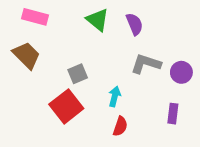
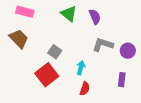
gray square: (78, 74) -> (55, 52), turned -32

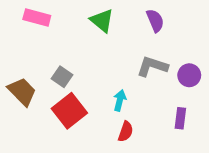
purple semicircle: (95, 17) -> (155, 21), moved
brown trapezoid: (19, 39) -> (22, 92), moved
gray square: (55, 52) -> (62, 77), moved

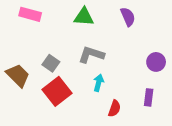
green triangle: (102, 21) -> (84, 17), turned -35
gray L-shape: (152, 66) -> (91, 55), moved
red semicircle: (126, 132) -> (114, 108), moved

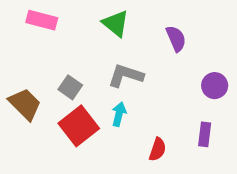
green triangle: (84, 17) -> (116, 23), turned 35
purple semicircle: (128, 17) -> (176, 39), moved
cyan arrow: (99, 83) -> (119, 114), moved

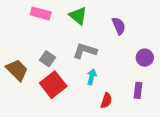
pink rectangle: (42, 20) -> (41, 13), moved
cyan arrow: (119, 114) -> (92, 77), moved

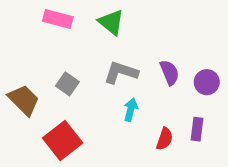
purple semicircle: (119, 26) -> (169, 72), moved
red square: (53, 85) -> (63, 140), moved
red semicircle: (106, 101) -> (165, 139), moved

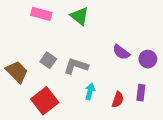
gray L-shape: (121, 72) -> (76, 66), moved
purple semicircle: (169, 72) -> (121, 52), turned 150
cyan arrow: (131, 110) -> (90, 91), moved

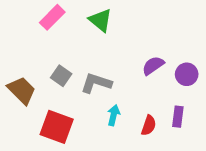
pink rectangle: (41, 14) -> (52, 17), turned -60
purple semicircle: (121, 52) -> (153, 66), turned 108
red square: (45, 101) -> (57, 127), turned -32

